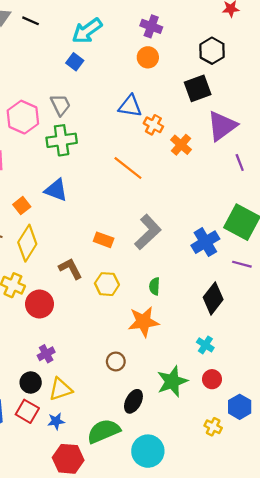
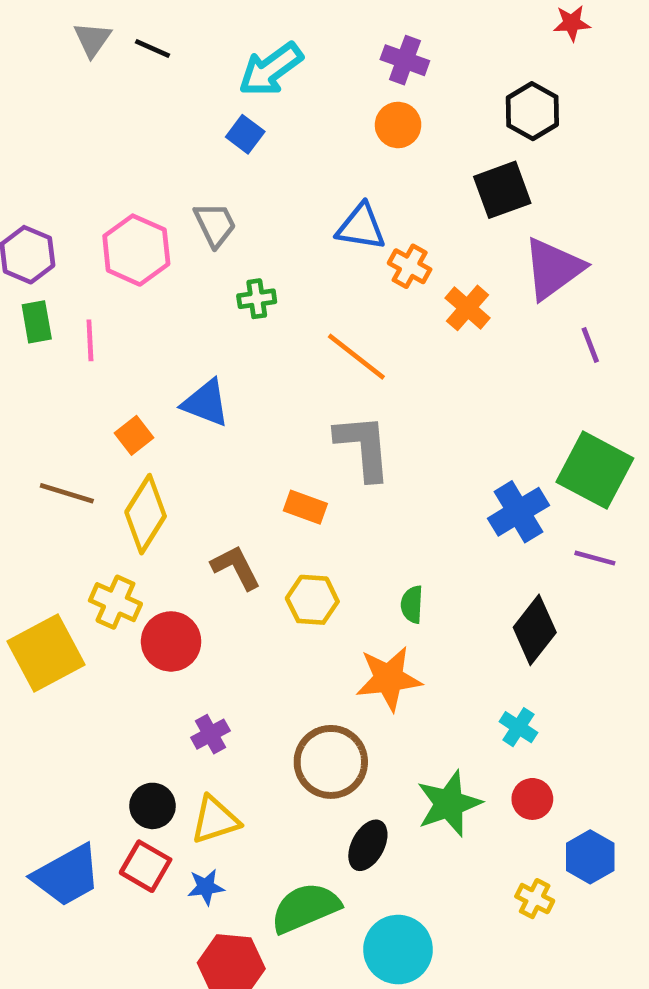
green cross: (62, 140) -> (257, 299), moved, size x0.6
gray L-shape: (148, 232) -> (363, 447), moved, turned -52
purple cross: (46, 354) -> (210, 734), moved
brown circle: (116, 361) -> (331, 762), size x1.8

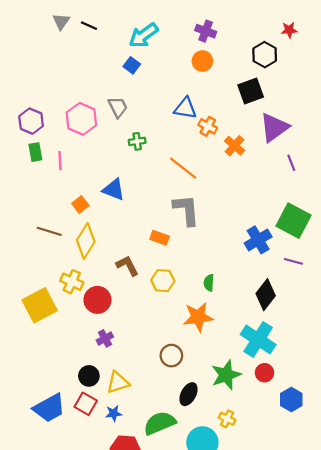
red star: (572, 23) -> (289, 30), moved
cyan cross: (518, 727) -> (258, 340), size x2.0
purple cross: (210, 734) -> (105, 338), moved
brown circle: (331, 762) -> (171, 356), size x0.7
yellow cross: (535, 899) -> (227, 419), moved

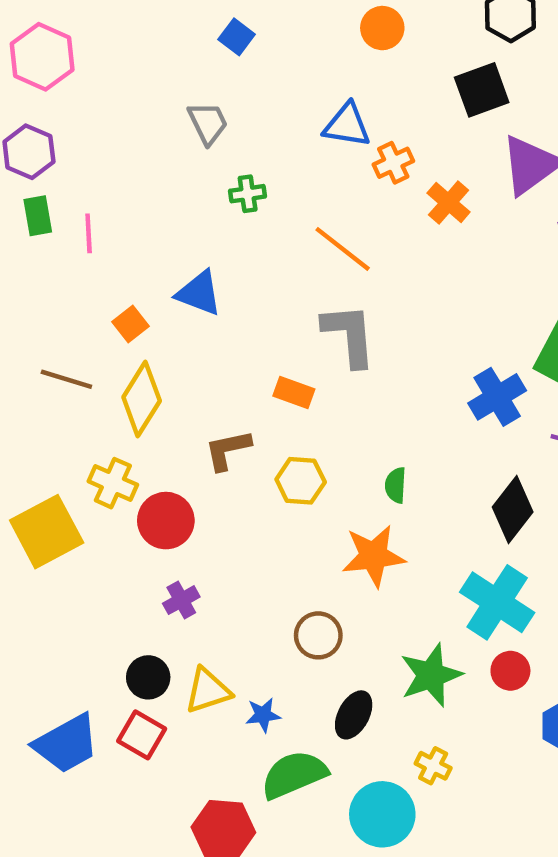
pink hexagon: (81, 119) -> (42, 57), moved
orange cross: (208, 126) -> (393, 163), turned 36
brown L-shape: (127, 266) -> (228, 450), turned -75
blue star: (114, 413) -> (263, 715), moved

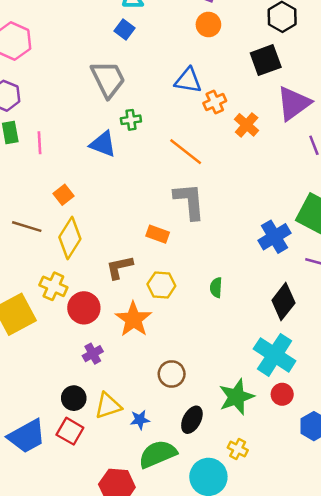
gray trapezoid: (208, 123) -> (108, 79), size x1.5
blue triangle: (199, 293) -> (103, 144), moved
orange star: (373, 556) -> (133, 319), moved, turned -30

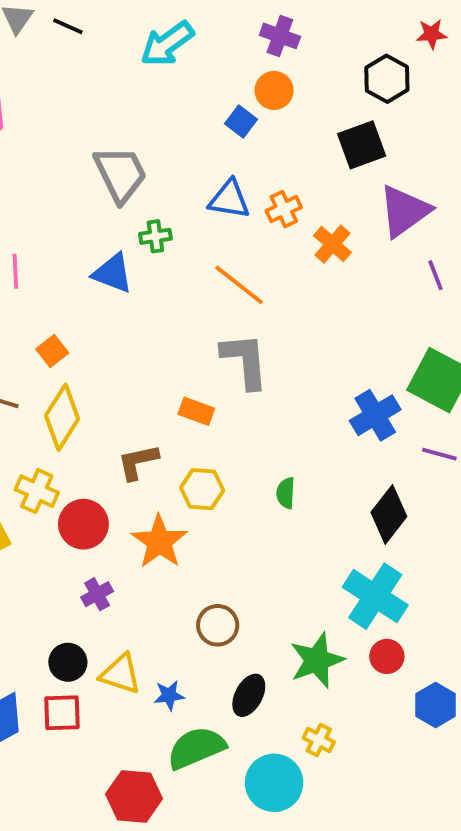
blue square: (125, 30) -> (241, 122), moved
blue triangle: (188, 80) -> (229, 199), moved
yellow triangle: (108, 406) -> (120, 674), turned 36
red square: (70, 431) -> (62, 713), turned -32

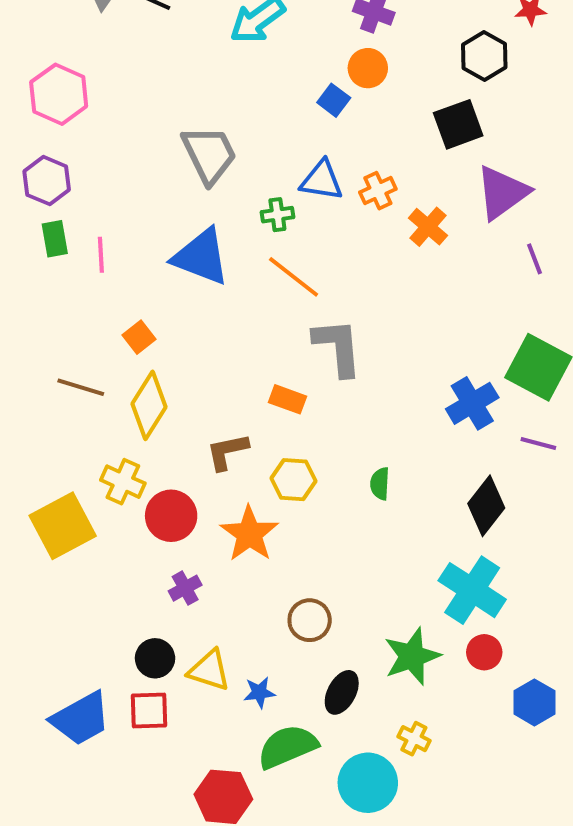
green cross: (155, 236) -> (277, 215), moved
blue triangle: (113, 273) -> (201, 257), size x1.4
orange line: (239, 285) -> (294, 277), moved

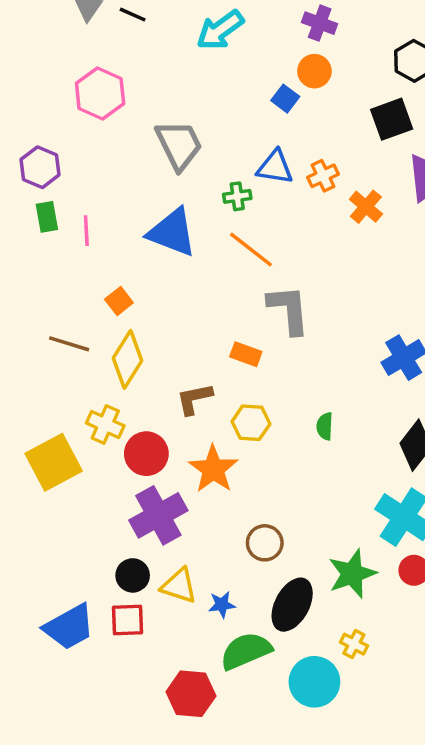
pink hexagon: (59, 94) -> (100, 93), moved
purple cross: (185, 588) -> (158, 515), size x2.0
black ellipse: (342, 692) -> (292, 605), size x1.4

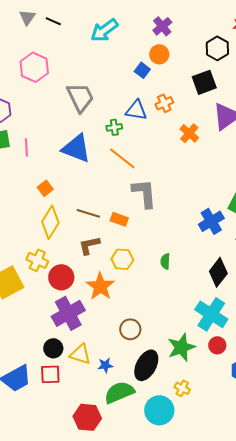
purple cross: (320, 23) -> (162, 26), turned 30
orange cross: (323, 176) -> (164, 103), moved
brown line: (69, 344) -> (88, 213), moved

